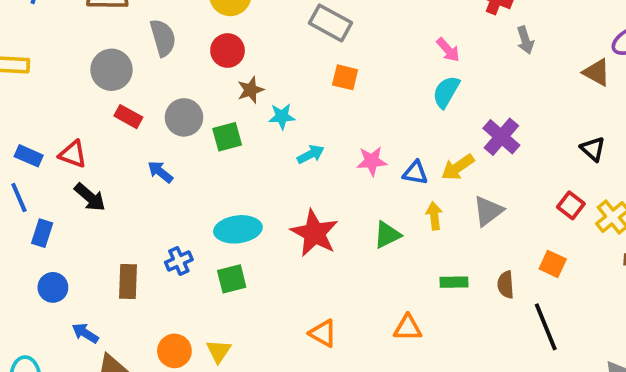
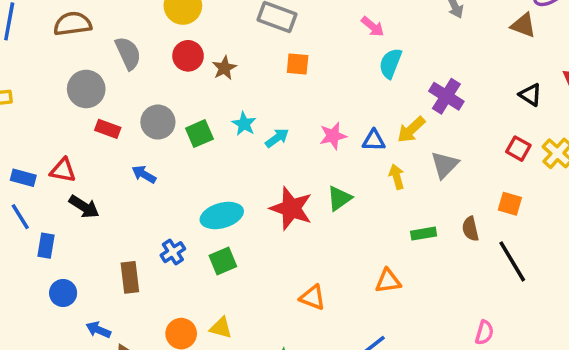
pink arrow: (448, 50) -> (373, 27), moved
brown star: (251, 90) -> (224, 68), moved
cyan star: (282, 116) -> (244, 124), moved, turned -30
green triangle: (387, 235) -> (339, 198), moved
yellow triangle: (219, 351) -> (221, 328), turned -40

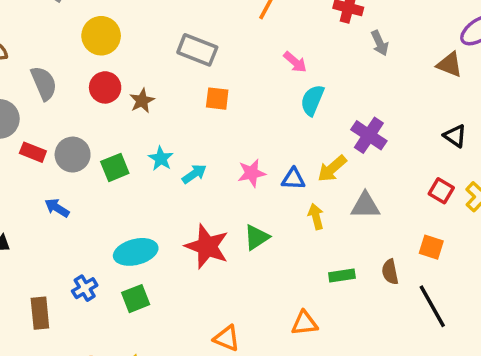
red rectangle: (108, 129) -> (33, 152), moved
gray triangle: (445, 165) -> (365, 206), turned 44

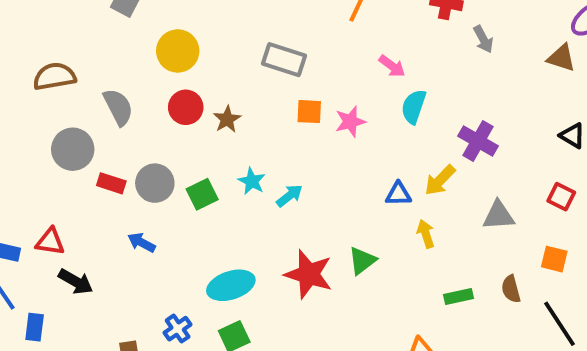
pink star: (252, 173) -> (350, 122), moved
gray triangle: (365, 206) -> (499, 215), moved

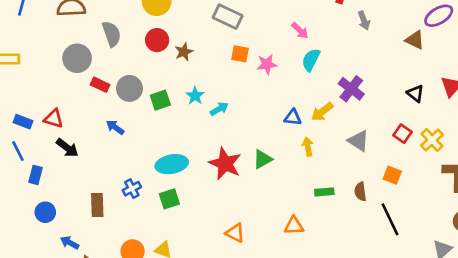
gray triangle: (499, 215) -> (358, 141), turned 30

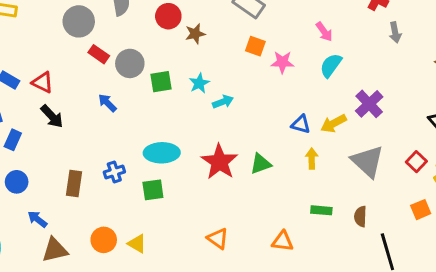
gray triangle: (358, 141) -> (368, 161), size x1.4
orange square: (392, 175) -> (421, 210), moved, turned 36

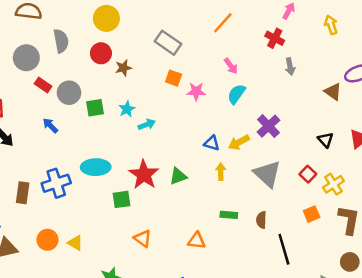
blue cross: (114, 172) -> (56, 183), size x1.6
green square: (153, 190) -> (122, 199), moved

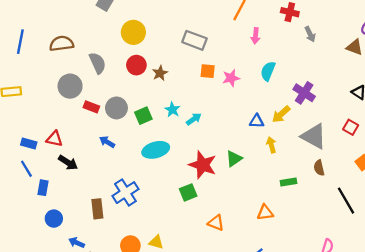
pink arrow: (231, 66) -> (256, 36), moved, turned 56
cyan ellipse: (96, 167) -> (156, 150), moved
brown semicircle: (261, 220) -> (319, 168), moved

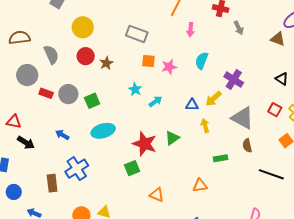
cyan star: (172, 110) -> (135, 89), moved
cyan arrow: (194, 119) -> (155, 101), moved
blue arrow: (107, 142) -> (62, 135), moved
black line: (346, 201) -> (271, 174), turned -40

